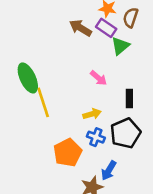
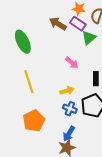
green ellipse: (28, 78) -> (23, 42), moved
orange pentagon: (68, 153) -> (34, 121), moved
blue arrow: (109, 171) -> (69, 134), moved

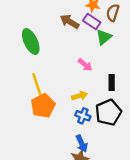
orange pentagon: (34, 121) -> (43, 106), moved
blue arrow: (69, 134) -> (82, 144), turned -56

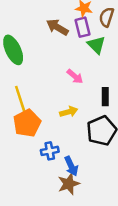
purple rectangle: (92, 22) -> (83, 27), turned 42
green triangle: (104, 37) -> (96, 45), turned -35
blue cross: (83, 116) -> (50, 151), moved, turned -32

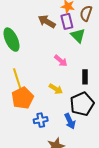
yellow arrow: (69, 112) -> (56, 89), turned 48
blue arrow: (71, 166) -> (70, 121), moved

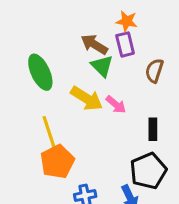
brown semicircle: (86, 13) -> (154, 71), moved
green triangle: (78, 36) -> (102, 66), moved
yellow arrow: (56, 89) -> (87, 98), moved, size x1.5

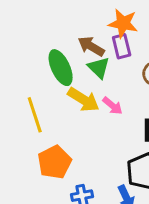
orange star: (127, 21) -> (123, 23), size x1.4
green ellipse: (40, 72) -> (61, 68), moved
yellow line: (50, 134) -> (35, 115), moved

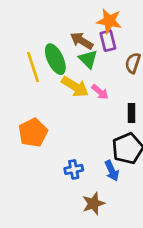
yellow line: (35, 115) -> (33, 67), moved
orange pentagon: (55, 162) -> (33, 133), moved

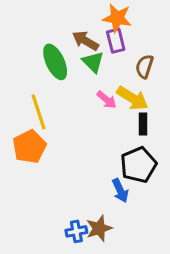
yellow line: (33, 67) -> (38, 112), moved
yellow arrow: (75, 87) -> (132, 98), moved
blue cross: (74, 169) -> (76, 231), moved

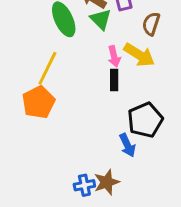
pink arrow: (107, 100) -> (114, 56), turned 36
yellow line: (38, 112) -> (47, 68), turned 44
black rectangle: (143, 124) -> (114, 80), moved

